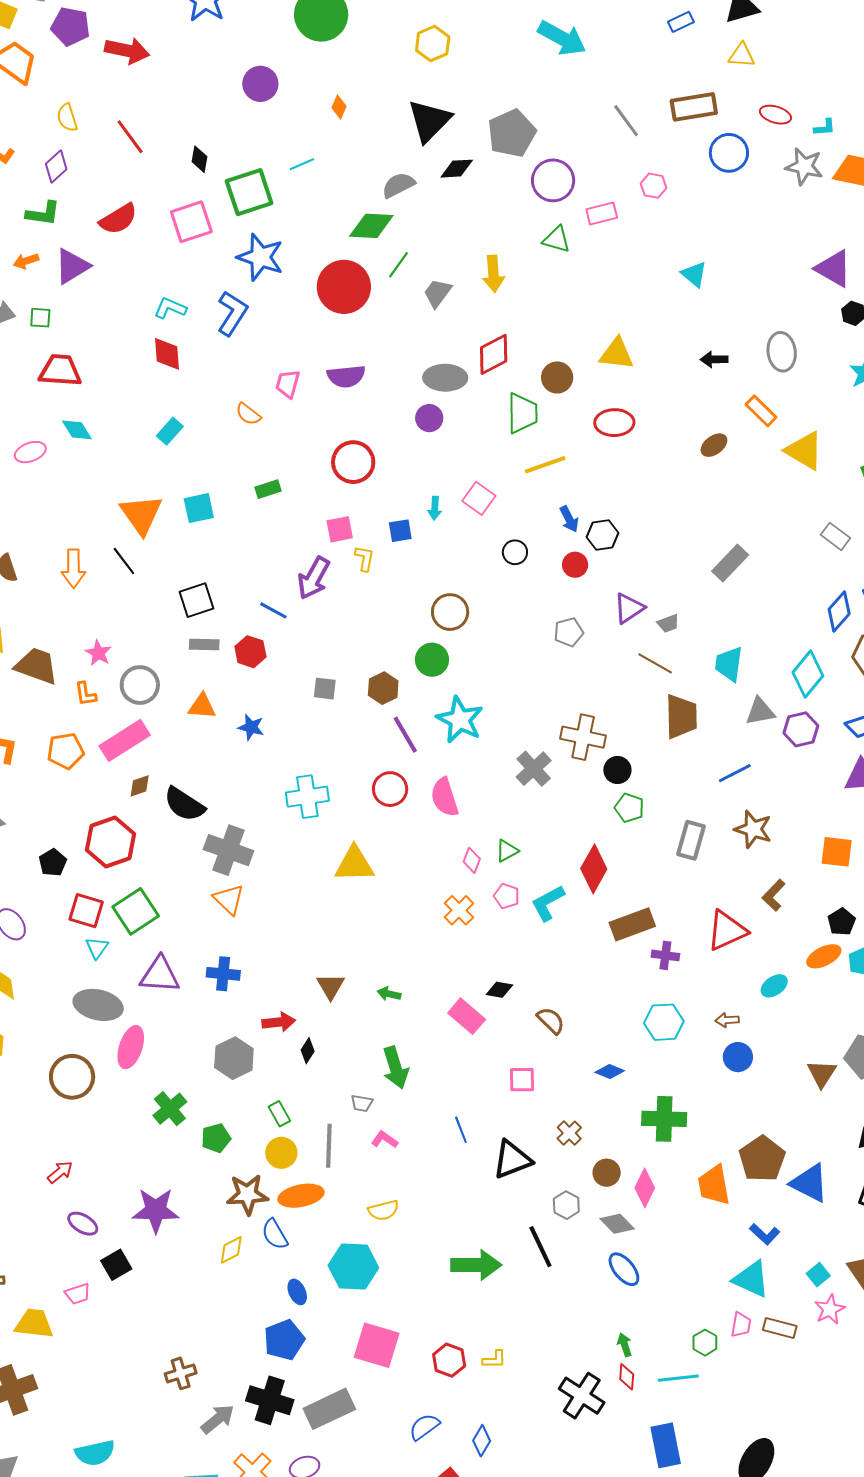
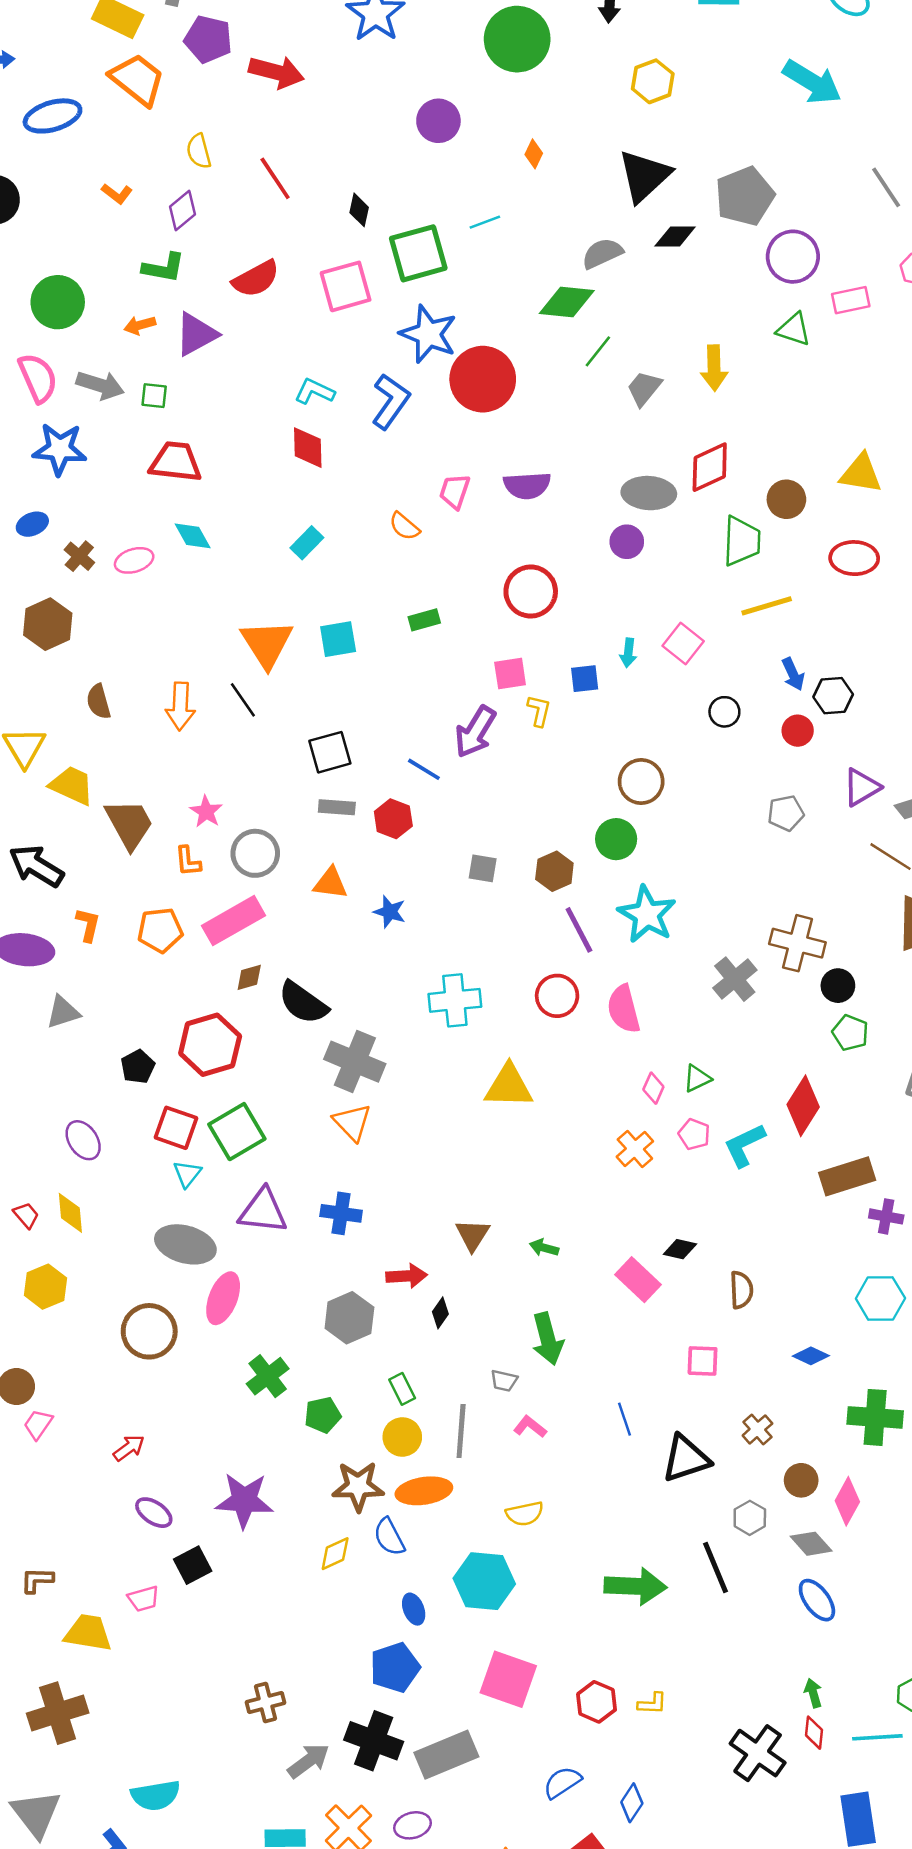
red circle: (344, 287) -> (483, 379), moved
brown trapezoid: (37, 666) -> (129, 824), turned 39
brown semicircle: (551, 1021) -> (741, 1290), turned 40

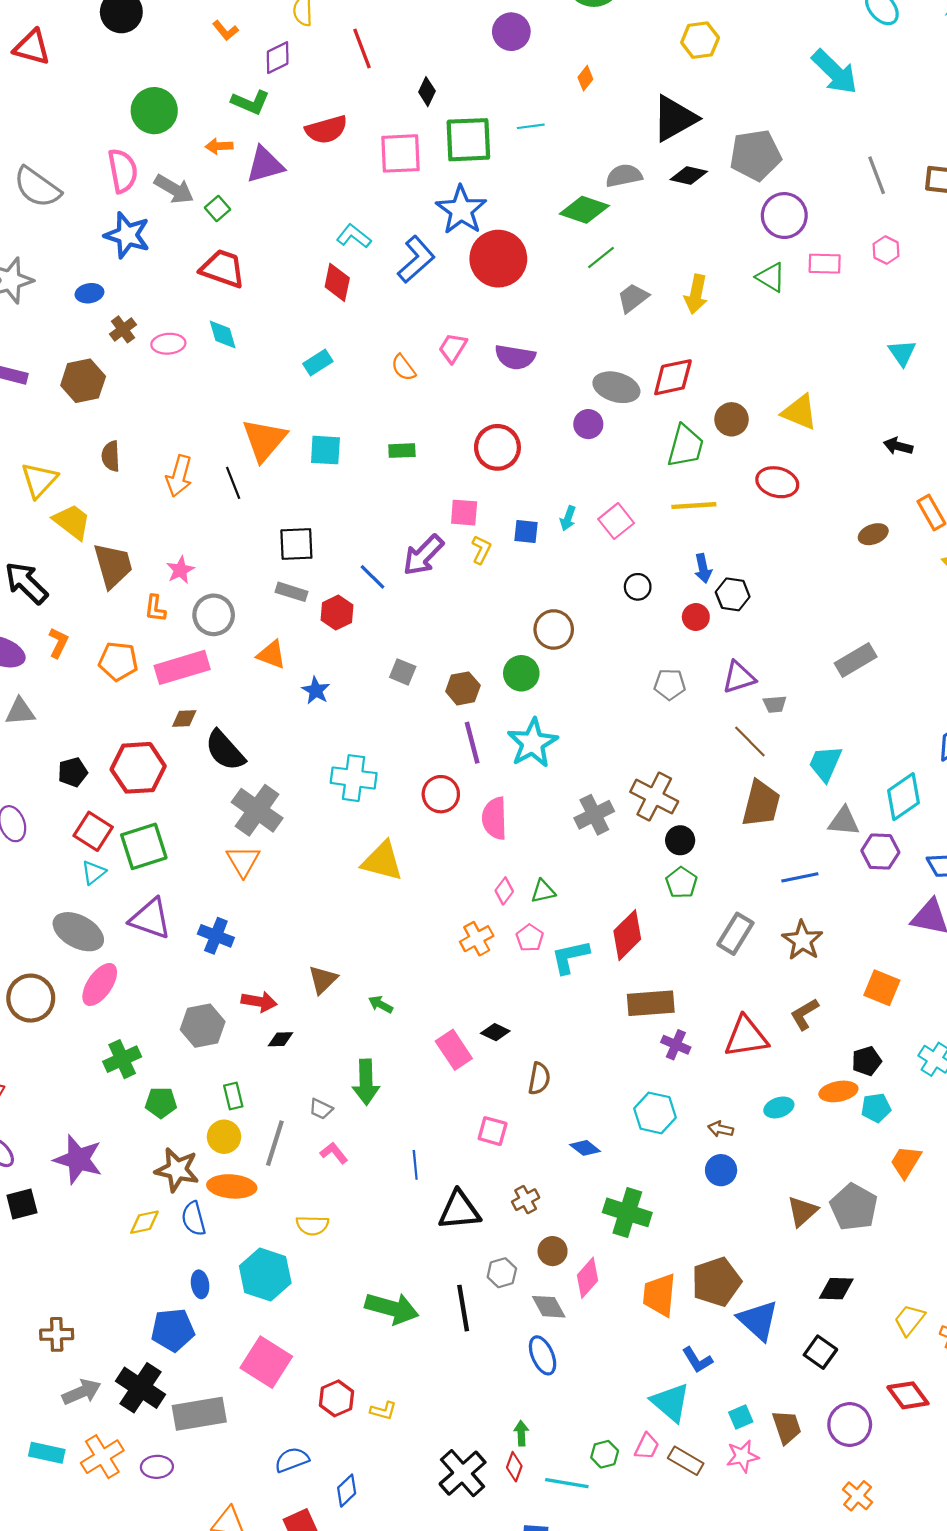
green square: (154, 396) -> (217, 208), turned 30
black diamond: (440, 1313) -> (280, 1039), turned 40

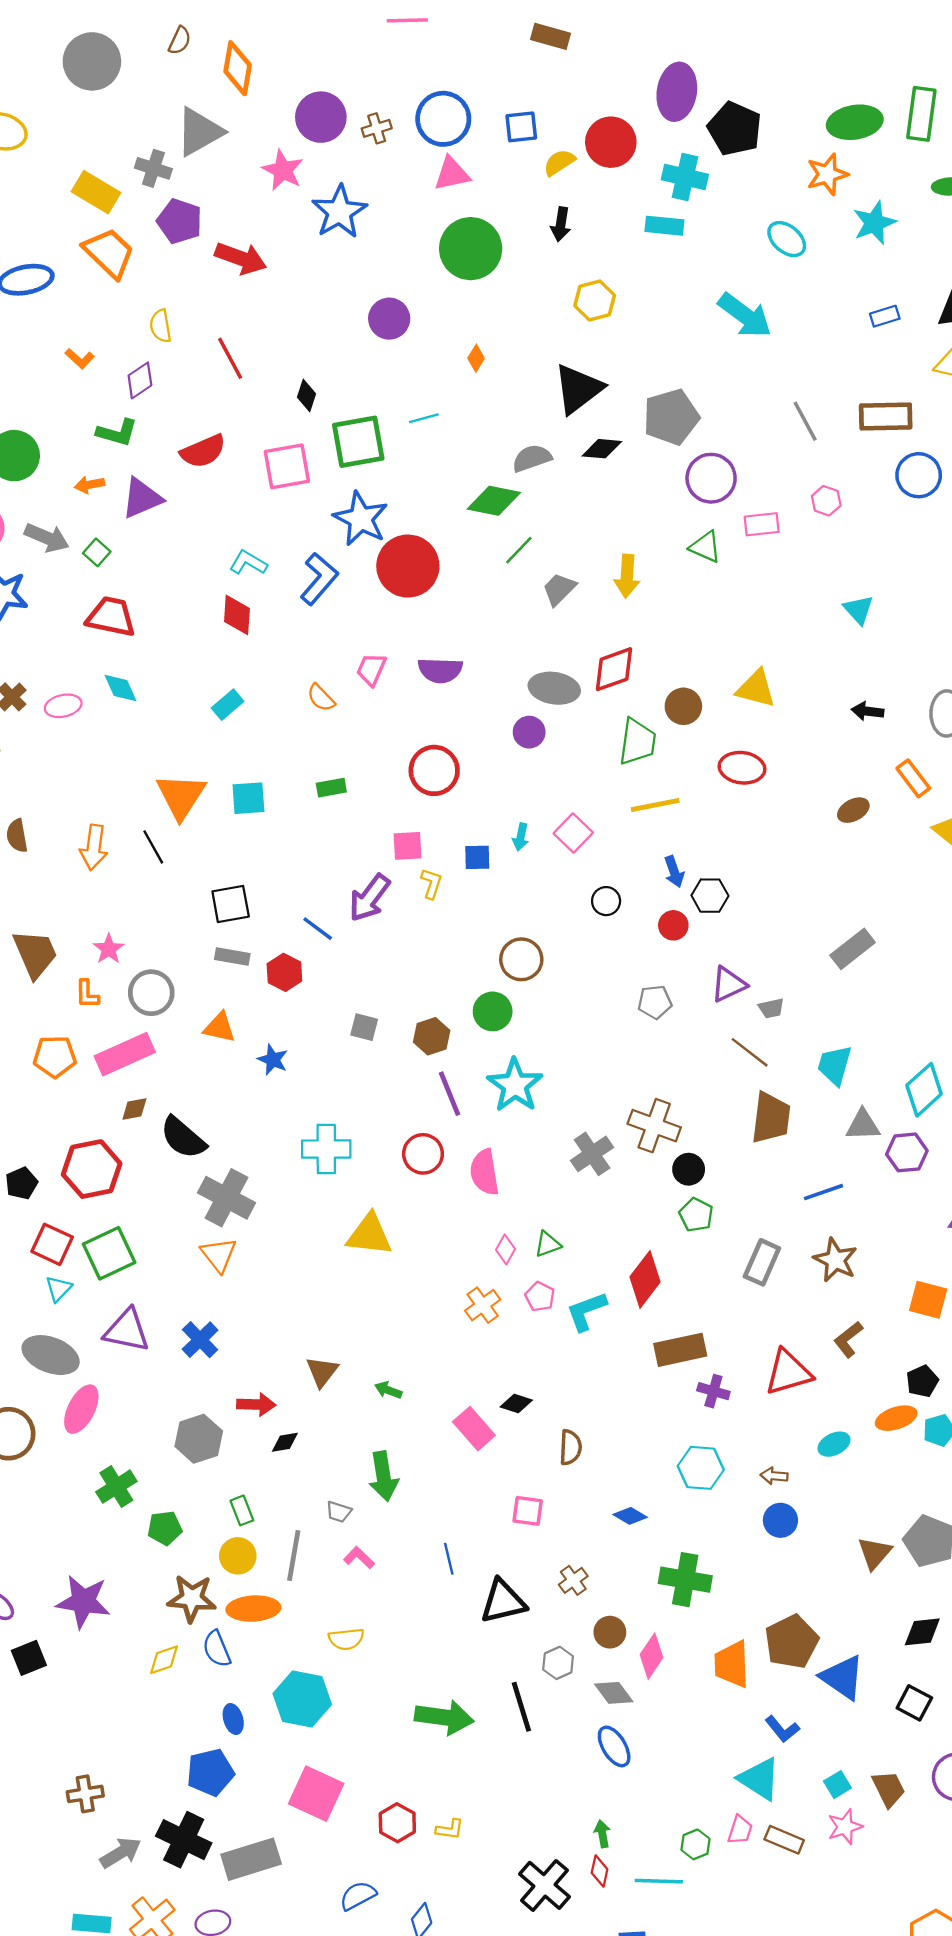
blue cross: (216, 936) -> (200, 1340), turned 32

